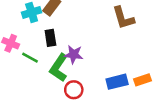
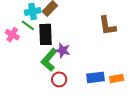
black rectangle: (50, 38) -> (45, 34), size x1.5
green line: (30, 58) -> (28, 25), moved

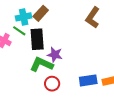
brown L-shape: (107, 26) -> (93, 18), moved, turned 45
green L-shape: (49, 60) -> (42, 64), turned 75

